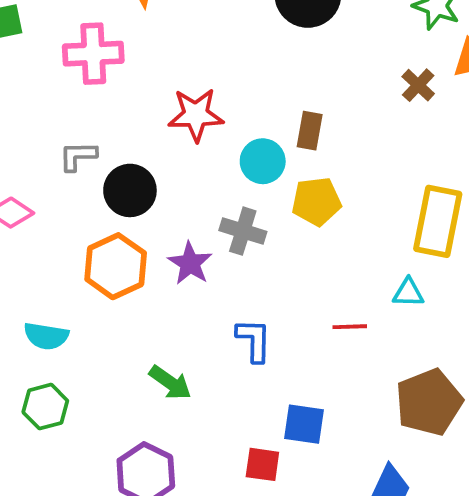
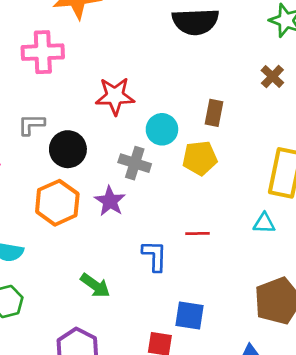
brown rectangle: (310, 131) -> (214, 113), moved
gray cross: (243, 231) -> (135, 163), moved
red line: (350, 327) -> (198, 234), moved

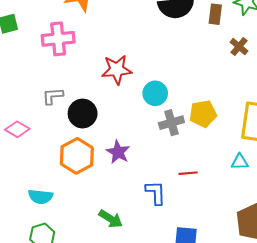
brown rectangle: (214, 113) -> (215, 14), moved
yellow pentagon: (200, 158) -> (203, 114), moved
gray cross: (135, 163) -> (171, 123), moved, turned -30

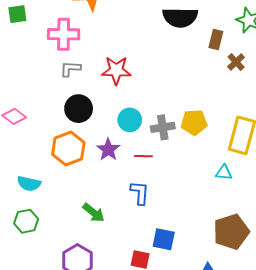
brown rectangle: (215, 14) -> (216, 39), moved
cyan circle: (155, 93) -> (130, 120), moved
gray L-shape: (53, 96) -> (70, 69), moved
red line: (188, 173) -> (143, 156), moved

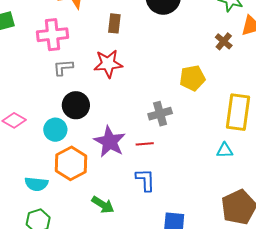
brown rectangle: (216, 39) -> (114, 23), moved
cyan circle: (130, 120) -> (55, 130), moved
yellow pentagon: (194, 122) -> (192, 78), moved
orange hexagon: (68, 149) -> (71, 163), moved
purple star: (108, 150) -> (110, 142), size x1.4

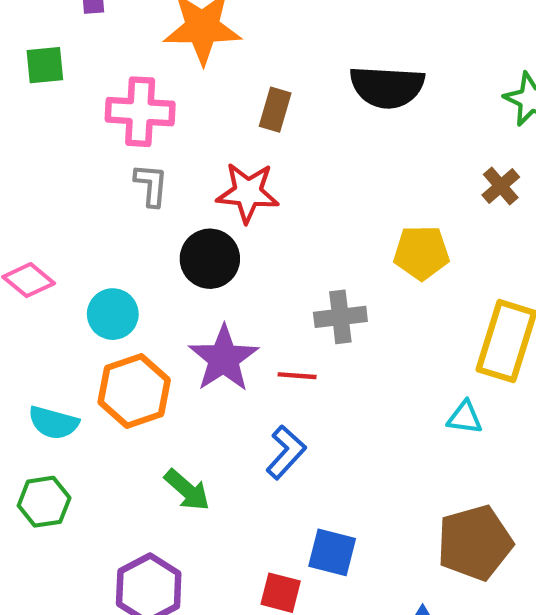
gray L-shape: (63, 67) -> (151, 185), turned 90
black circle: (76, 105) -> (210, 259), moved
blue L-shape: (145, 180) -> (286, 452), turned 35

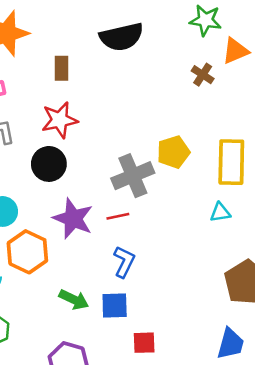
yellow pentagon: (421, 253) -> (173, 152), moved
gray cross: (340, 317) -> (133, 176), size x1.4
blue square: (332, 552) -> (115, 306), moved

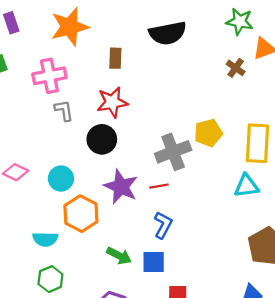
cyan triangle: (220, 213) -> (246, 186), size x1.4

